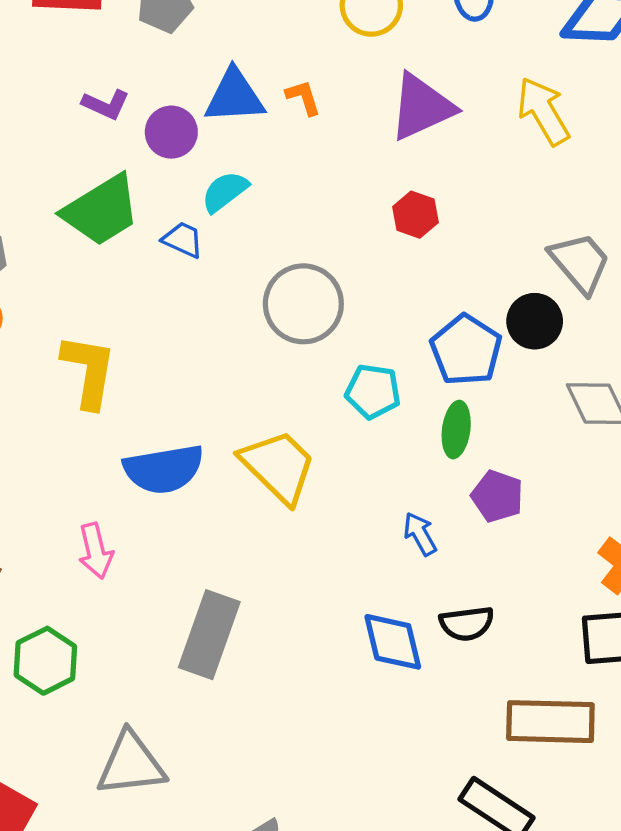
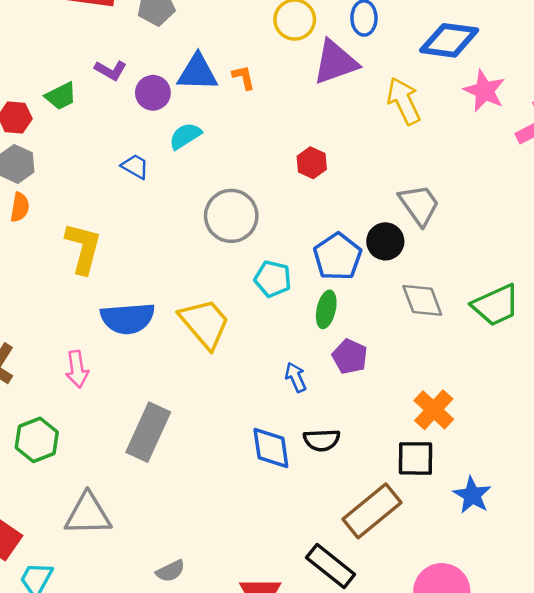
purple triangle: (422, 107) -> (335, 62), moved
green trapezoid: (101, 210) -> (61, 96), moved, size x0.6
blue trapezoid: (183, 240) -> (135, 166), moved
brown rectangle: (550, 722) -> (372, 511), turned -46

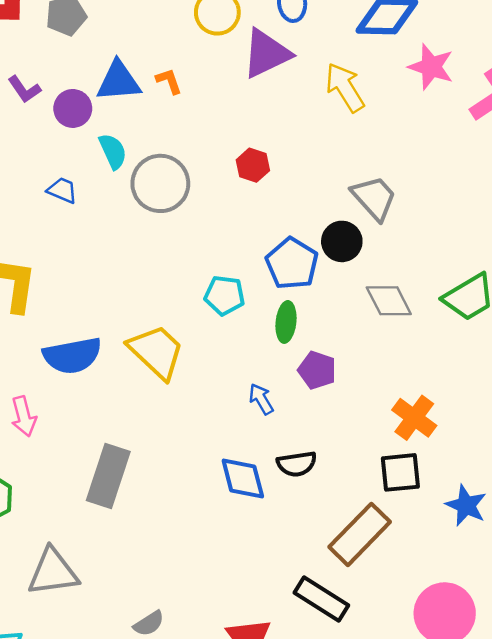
purple L-shape: (111, 70) -> (24, 89), turned 32
cyan semicircle: (185, 136) -> (113, 151), turned 104
gray circle: (231, 216) -> (160, 183), moved

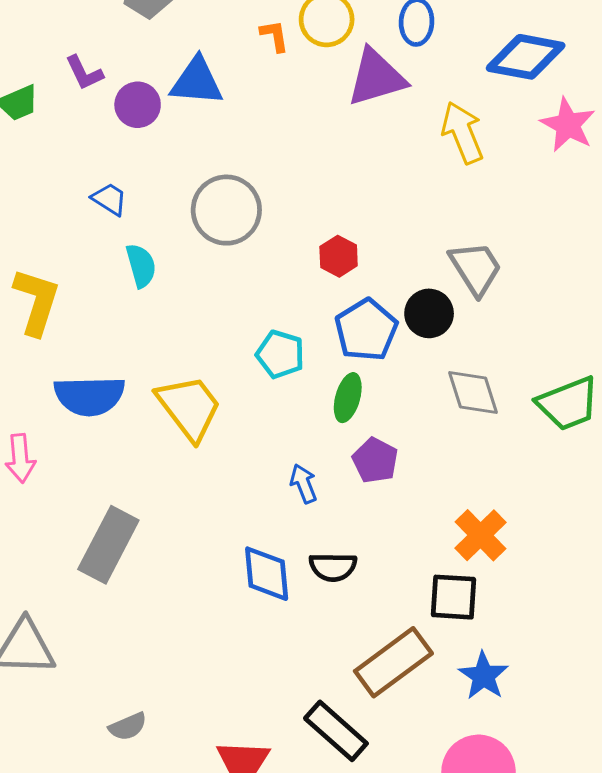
orange L-shape: (169, 81) -> (275, 36), moved
cyan semicircle: (113, 151) -> (141, 266), moved
red hexagon: (253, 165) -> (339, 256), moved
blue star: (466, 505) -> (483, 676), moved

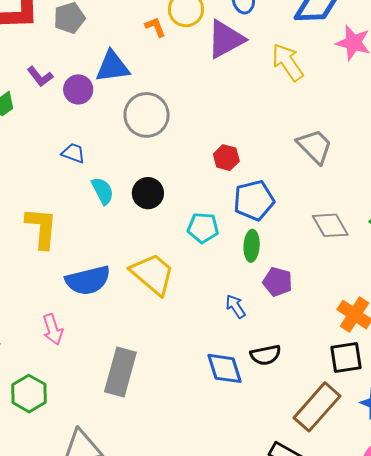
gray circle: (226, 210) -> (147, 115), moved
black circle: (429, 313) -> (148, 193), moved
blue pentagon: (366, 330) -> (254, 200), turned 30

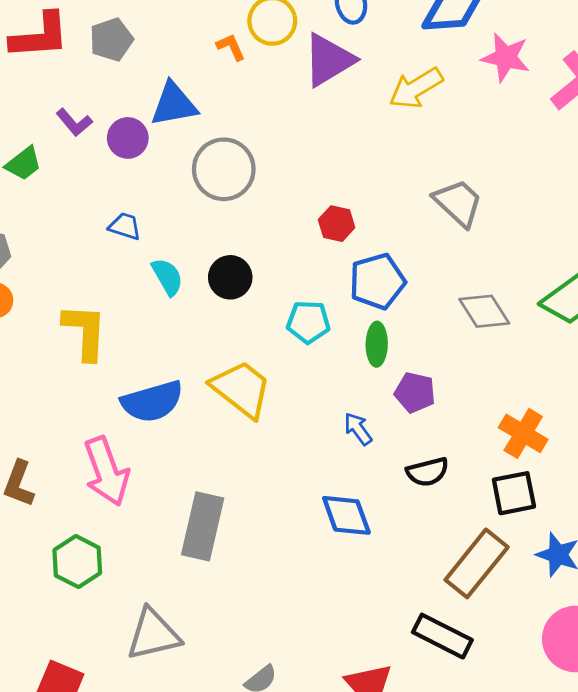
yellow arrow: (288, 62) -> (416, 88), turned -84
pink arrow: (53, 329) -> (106, 471), size x1.6
black semicircle: (266, 355) -> (428, 472), moved

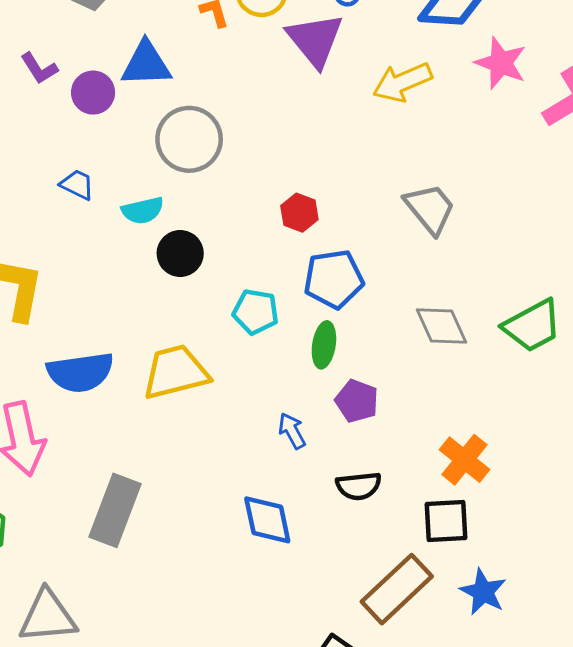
purple triangle: (329, 60) -> (315, 40), turned -46
cyan semicircle: (167, 277) -> (143, 210), moved, turned 99
yellow trapezoid: (241, 389) -> (176, 372), turned -60

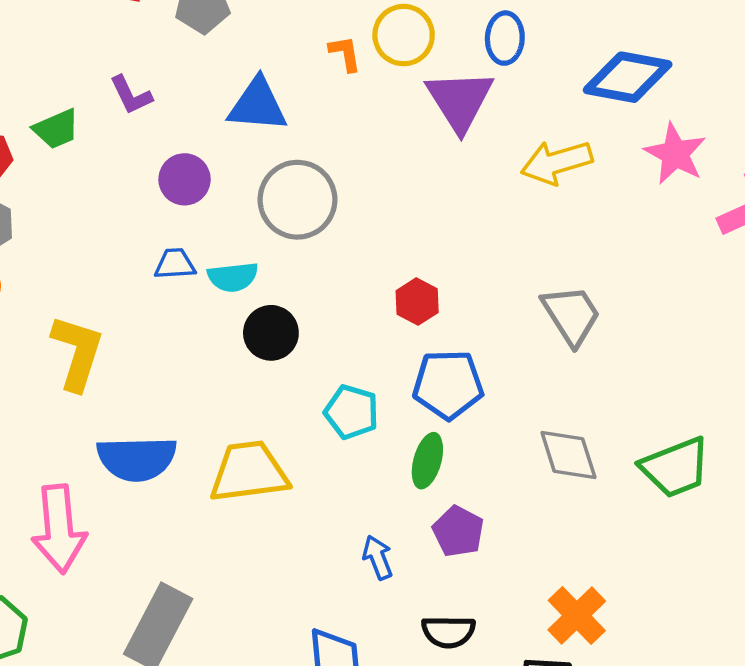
purple circle: (93, 93) -> (185, 179), moved
blue trapezoid: (77, 185) -> (175, 264), moved, turned -36

